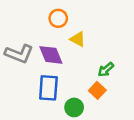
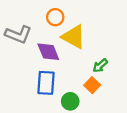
yellow triangle: (78, 39) -> (74, 37), size x1.6
gray L-shape: (19, 54) -> (18, 34), moved

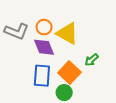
orange circle: (55, 17) -> (44, 27), moved
orange square: (92, 85) -> (69, 72), moved, size x1.5

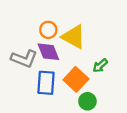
gray L-shape: (17, 31) -> (24, 59), moved
green circle: (64, 93) -> (87, 101), moved

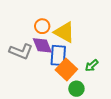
green arrow: (100, 66) -> (92, 65), moved
blue rectangle: (46, 83) -> (58, 55), moved

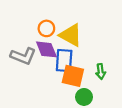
green arrow: (92, 65) -> (101, 72), turned -56
orange square: (66, 70) -> (73, 76), turned -30

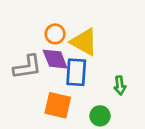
gray L-shape: (23, 56) -> (27, 67), turned -30
orange square: (73, 76) -> (58, 105), moved

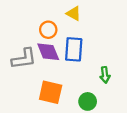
yellow triangle: (84, 42) -> (74, 14), moved, size x0.6
blue rectangle: (76, 72) -> (74, 49), moved

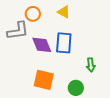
orange circle: (48, 30) -> (33, 14), moved
gray L-shape: (24, 59) -> (18, 31), moved

